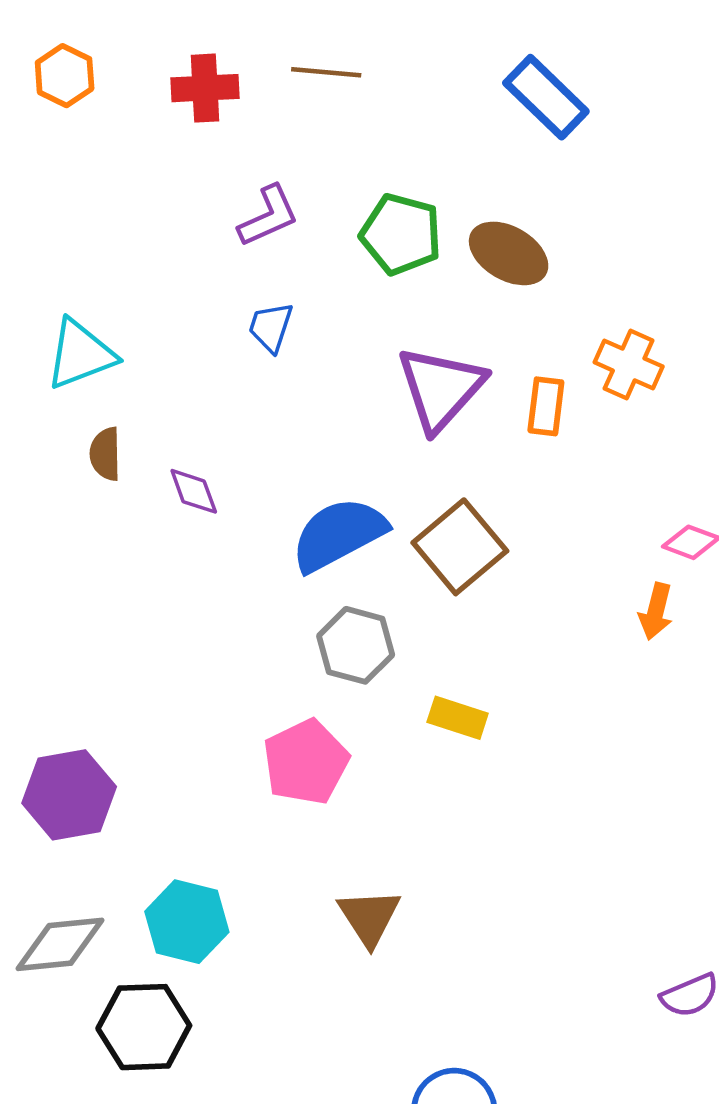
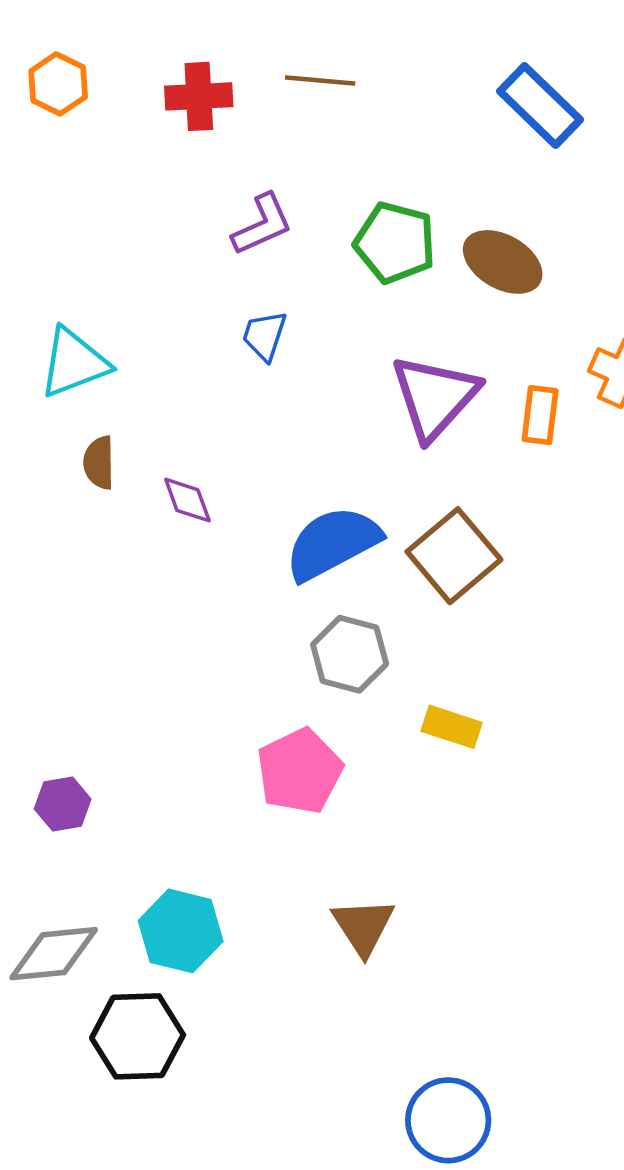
purple hexagon: (69, 795) -> (63, 804), size x0.6

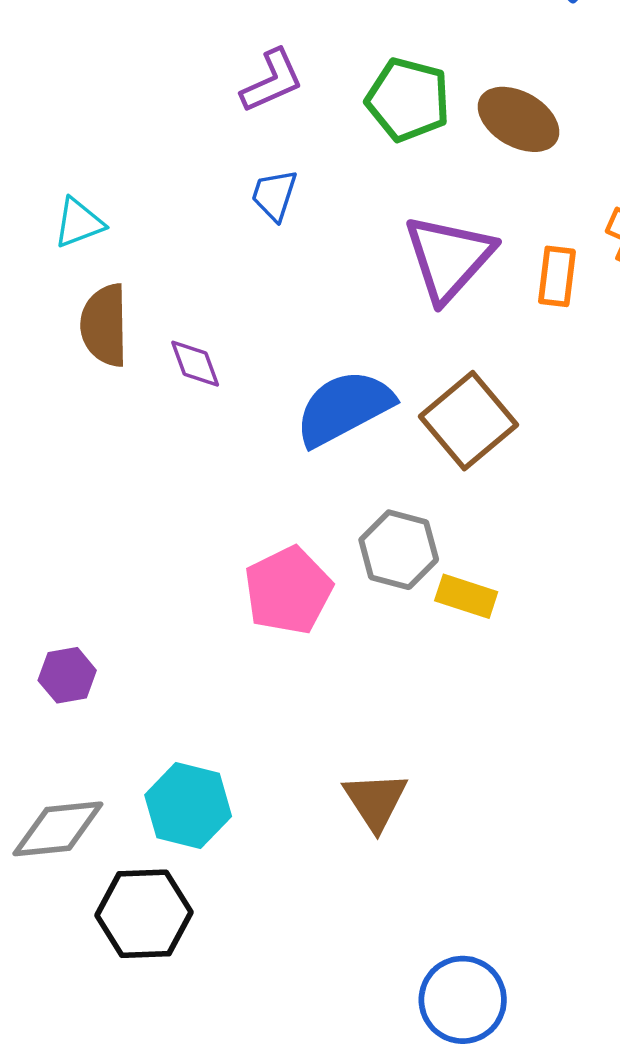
cyan triangle: (74, 363) -> (79, 223), size x0.7
brown semicircle: (99, 463) -> (104, 325), size x1.5
gray hexagon: (350, 654) -> (399, 550), moved
pink pentagon: (300, 771) -> (288, 590), moved

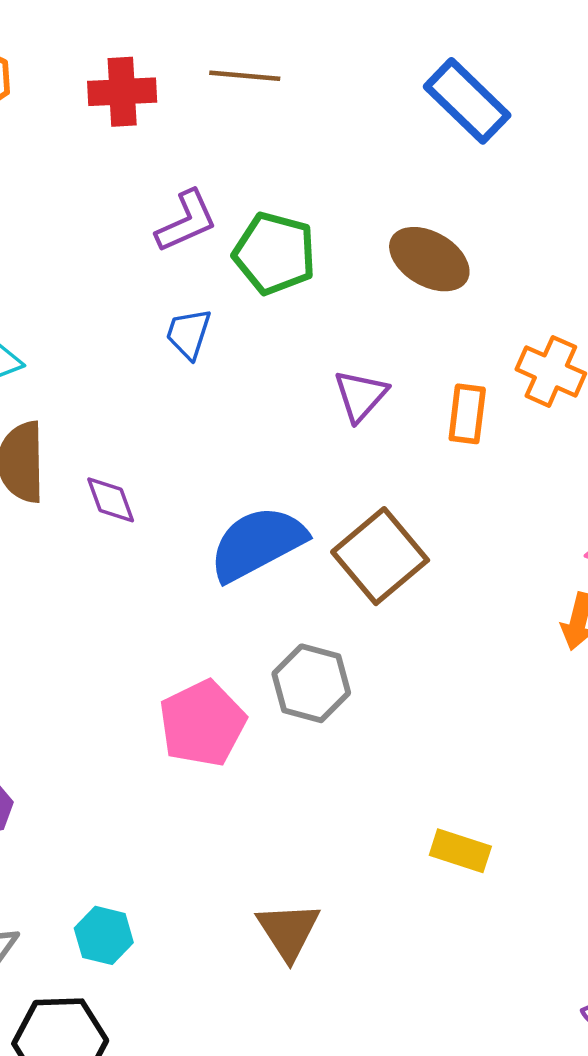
green pentagon: (408, 100) -> (275, 253), moved
purple triangle: (449, 258) -> (361, 396), size x0.6
yellow rectangle: (466, 596) -> (460, 851), moved
cyan hexagon: (188, 806) -> (104, 935), size x0.7

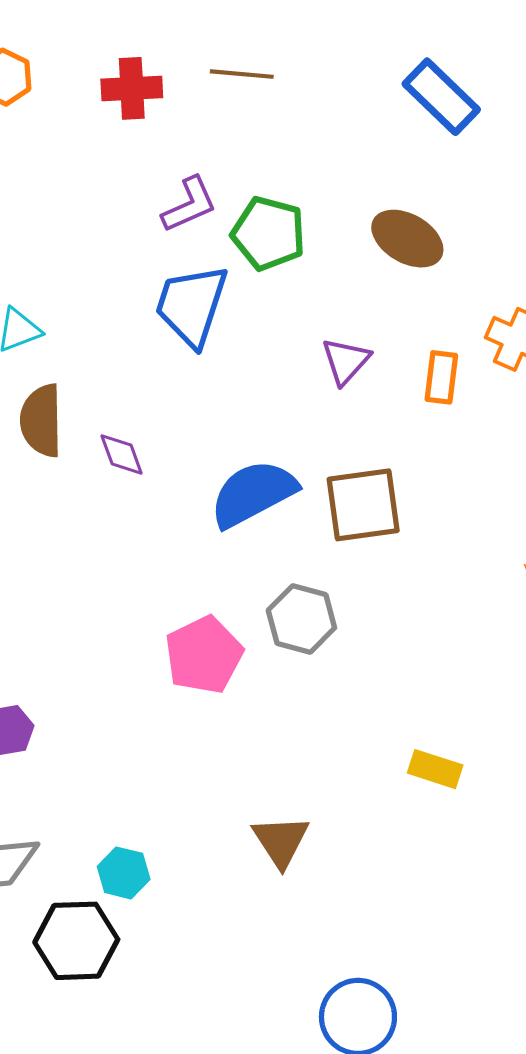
blue trapezoid: (189, 334) -> (191, 305), size x1.8
brown square: (380, 556) -> (363, 505), turned 32
cyan hexagon: (104, 935) -> (124, 873), moved

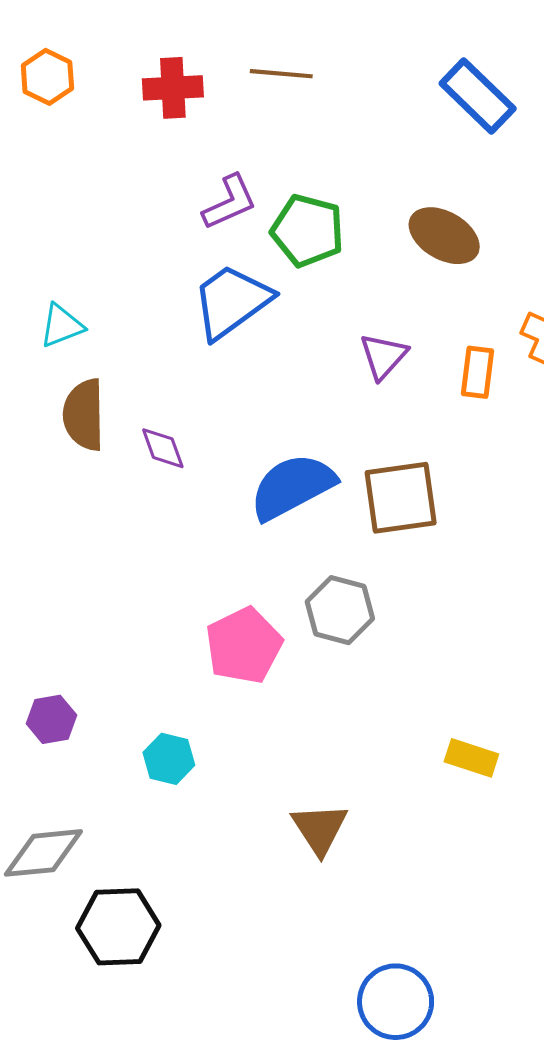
blue trapezoid: (191, 305) -> (232, 301), turned 36
cyan hexagon: (124, 873) -> (169, 759), moved

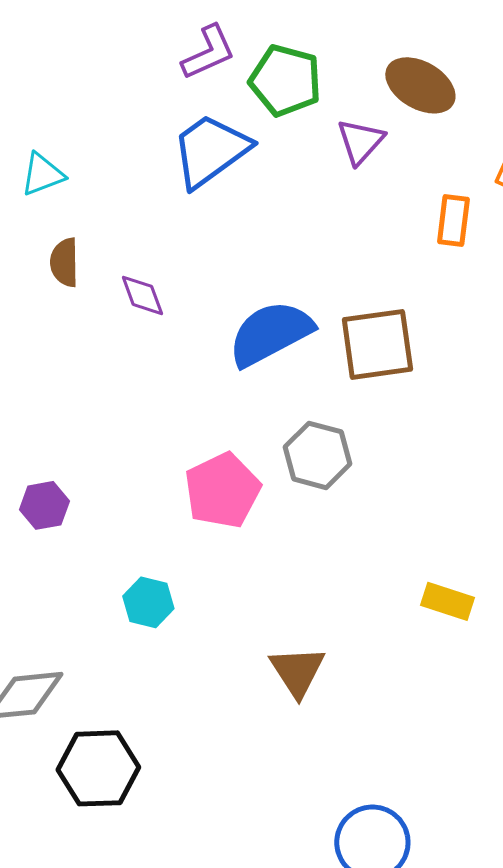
purple triangle: (383, 356) -> (360, 141), moved
brown semicircle: (84, 415) -> (64, 262), size x0.7
purple hexagon: (51, 719) -> (44, 505), moved

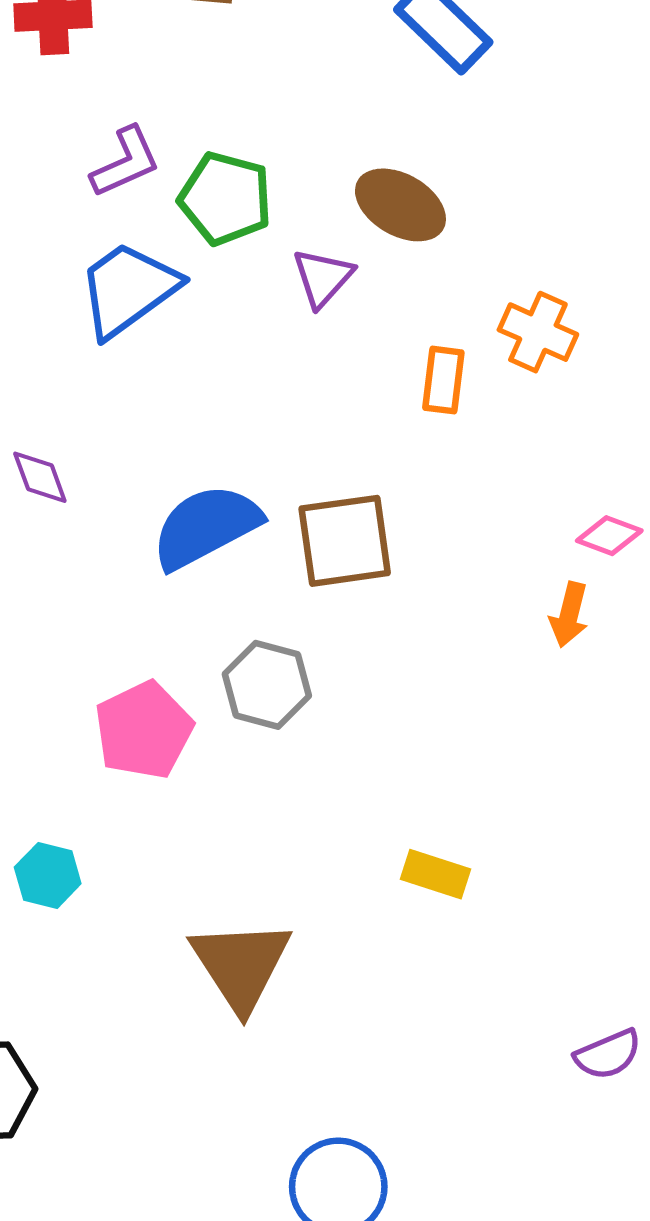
brown triangle: (297, 671) -> (241, 965), size x1.4

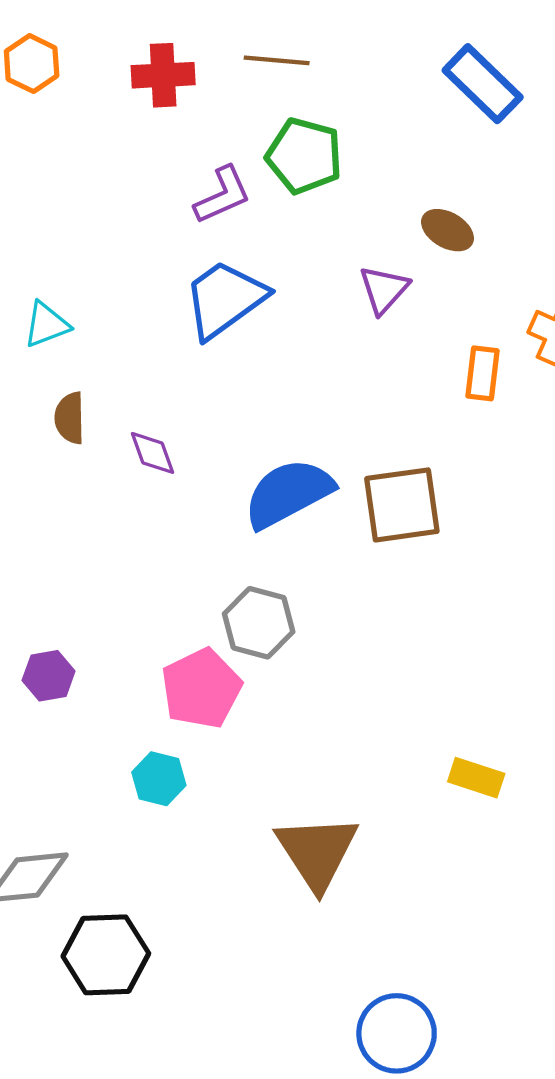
green pentagon: (225, 198) -> (304, 156), moved
brown ellipse: (400, 205) -> (447, 230), size x0.7
gray hexagon: (267, 685) -> (259, 623), moved
pink pentagon: (144, 730) -> (201, 689), moved

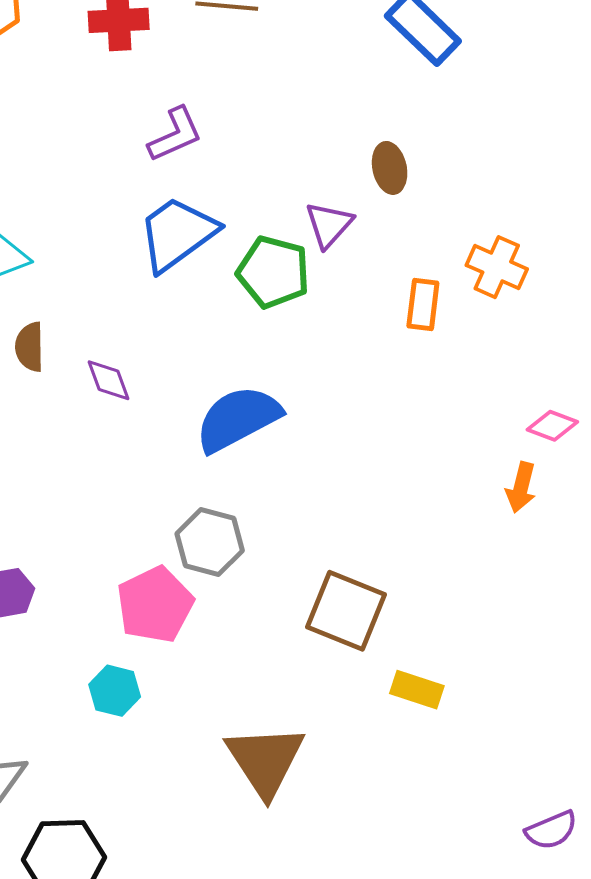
green pentagon: (304, 156) -> (273, 272), moved
brown ellipse: (447, 230) -> (390, 168), turned 48
brown square: (402, 505) -> (346, 611), moved, turned 30

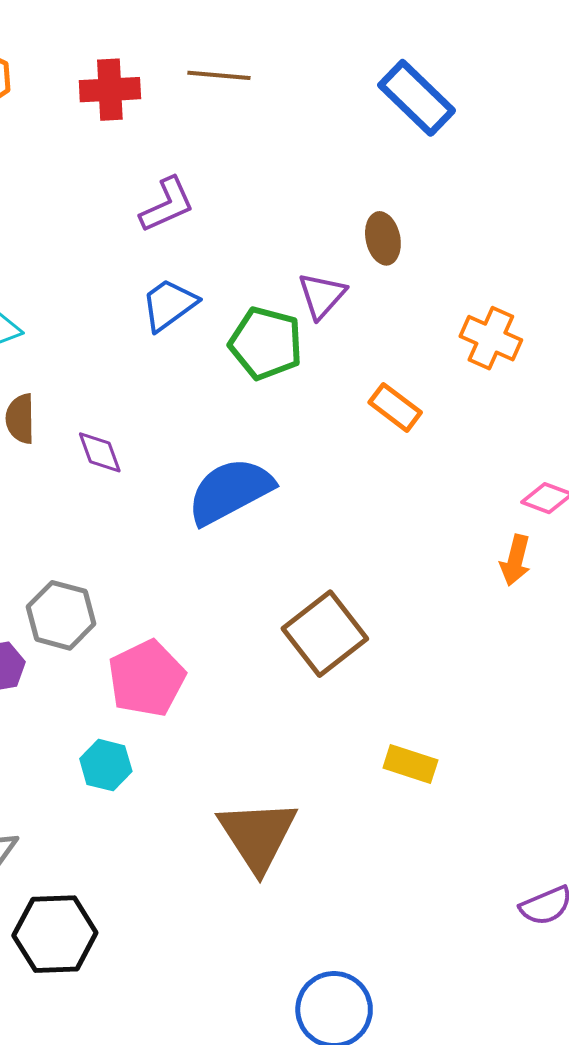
blue trapezoid: (177, 234) -> (169, 305), size x0.7
orange rectangle: (423, 304) -> (395, 407), moved, turned -60
gray hexagon: (210, 542) -> (61, 615), moved
brown square: (346, 611) -> (325, 634), moved, turned 30

